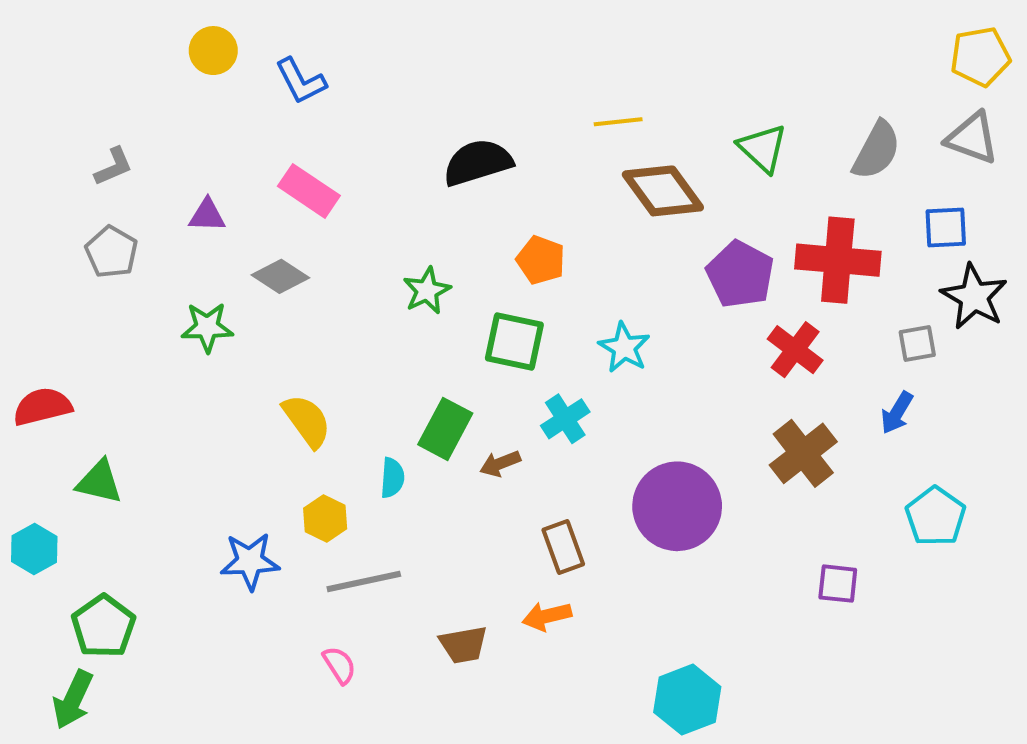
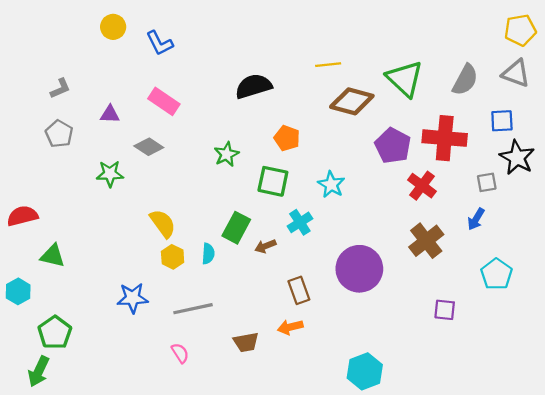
green triangle: (763, 148) -> (405, 79), size x1.4
brown diamond: (663, 191) -> (352, 101), turned -39
yellow hexagon: (325, 518) -> (173, 257), moved

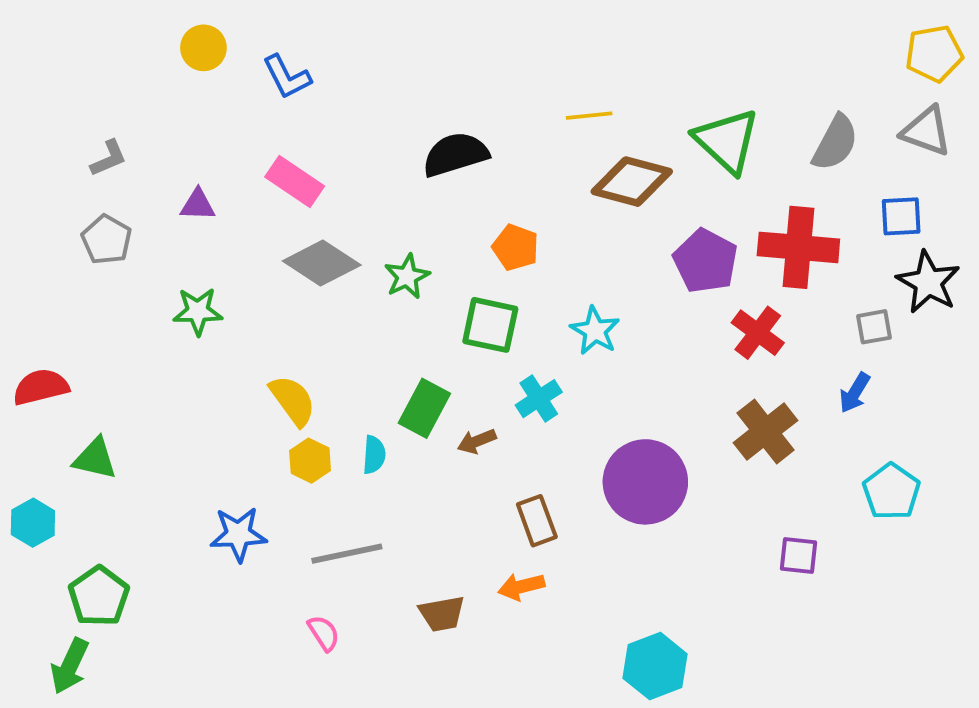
gray diamond: (149, 147) -> (322, 263), moved, size x1.4

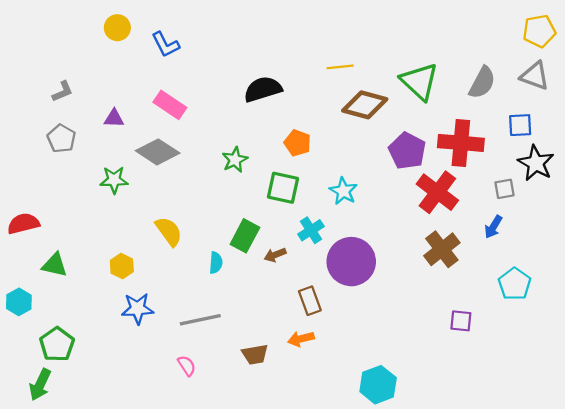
gray diamond: (322, 263) -> (158, 152), moved
red cross: (758, 333) -> (437, 192), size x1.4
yellow hexagon: (310, 461) -> (122, 266), moved
purple circle: (645, 482) -> (351, 262), moved

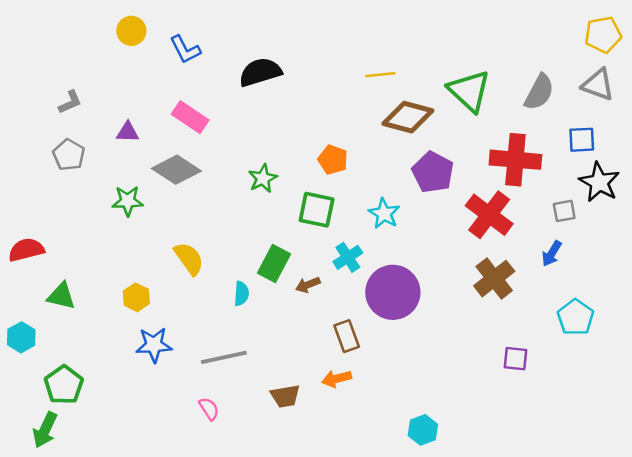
black semicircle: (263, 89) -> (260, 72), moved
purple pentagon: (407, 151) -> (433, 172), moved
cyan hexagon: (378, 385) -> (423, 430), size x0.7

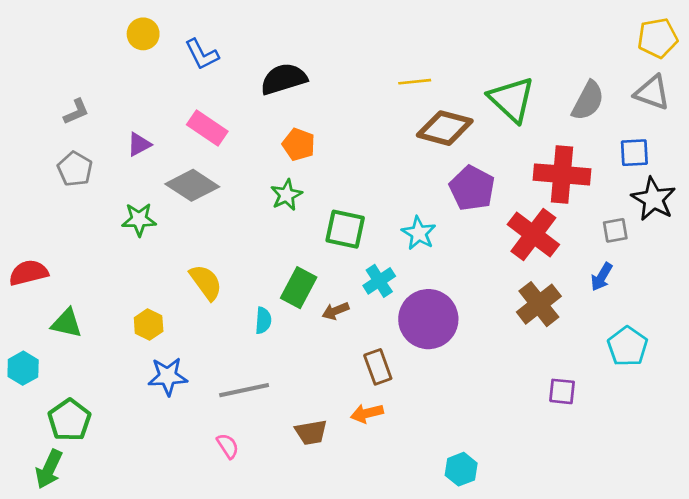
purple triangle: (128, 132) -> (139, 144), turned -30
orange pentagon: (333, 160) -> (299, 144), moved

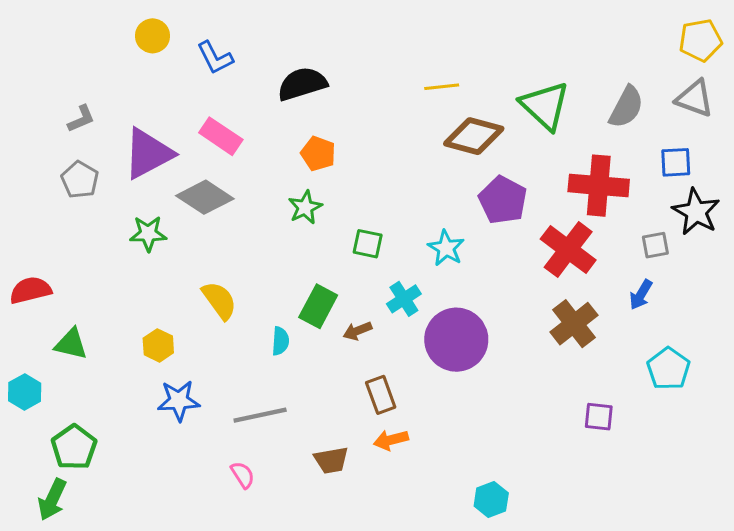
purple triangle: (139, 144) -> (148, 154), size x2.0
green square: (345, 229) -> (368, 244), size x0.7
brown rectangle: (378, 367) -> (381, 395), moved

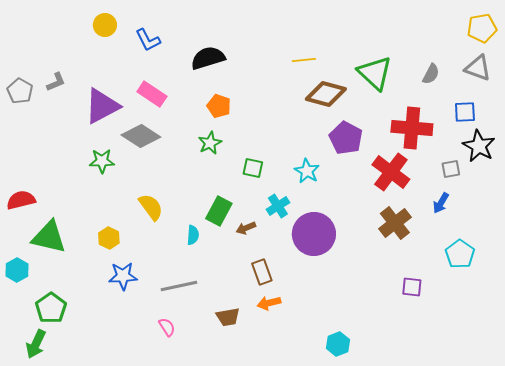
gray semicircle: (626, 107) -> (431, 74), size x0.7
gray pentagon: (80, 180) -> (20, 91), moved
green triangle: (71, 344) -> (49, 237), size x1.5

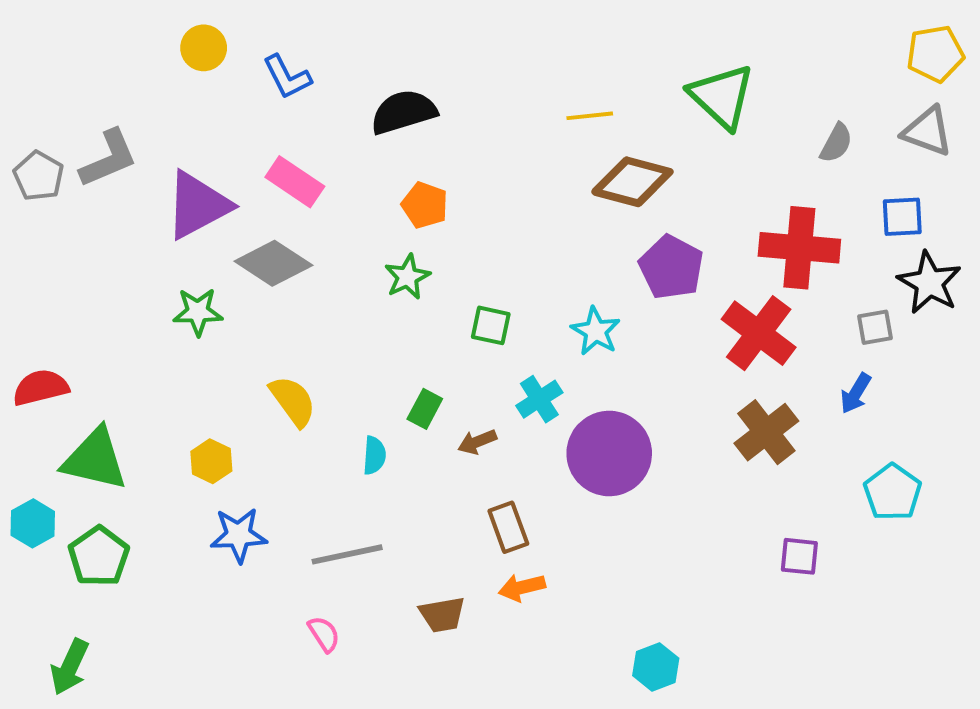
green triangle: (375, 73) -> (722, 96), moved
gray L-shape: (56, 82) -> (108, 158), size x1.6
green rectangle: (219, 211) -> (425, 409), size x0.7
green pentagon: (51, 308) -> (99, 556), moved

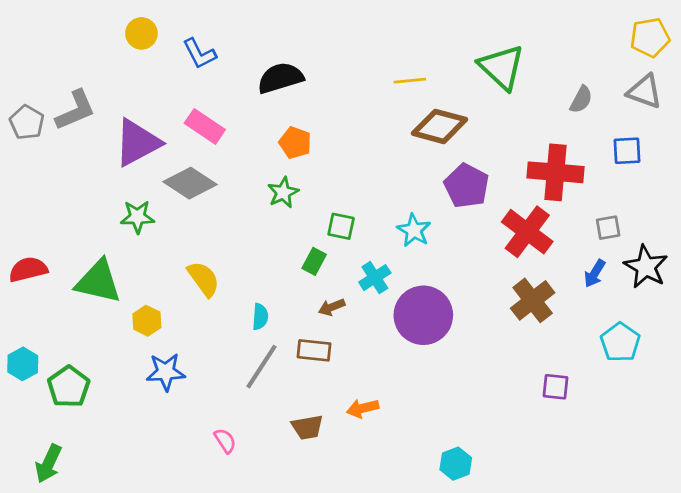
black star: (929, 283) -> (646, 267), moved
green rectangle: (425, 409) -> (314, 261), moved
green triangle: (95, 459) -> (98, 282), moved
brown rectangle: (508, 527) -> (314, 350), moved, turned -64
gray line: (347, 554) -> (261, 367), moved, turned -45

